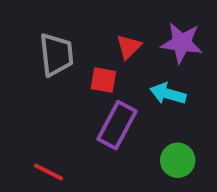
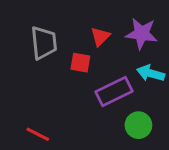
cyan arrow: (168, 94) -> (151, 73), moved
purple rectangle: (117, 125) -> (114, 92), moved, turned 36

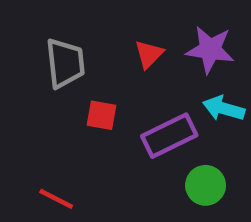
red square: (80, 63) -> (101, 115), moved

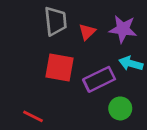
gray trapezoid: (65, 63) -> (55, 21), moved
red square: (101, 115) -> (59, 67), size x1.6

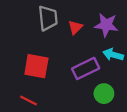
red square: (59, 67) -> (36, 66), moved

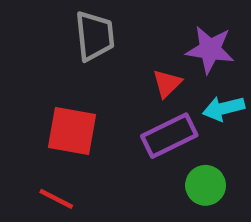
red triangle: (75, 27) -> (167, 84), moved
cyan arrow: (113, 55) -> (224, 108), turned -30

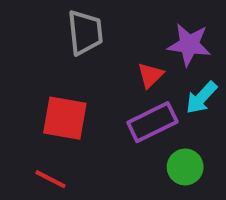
cyan arrow: (224, 108) -> (201, 98), turned -33

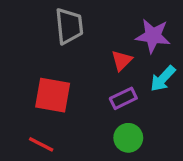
purple rectangle: (152, 122) -> (123, 98), size x0.7
green circle: (185, 167) -> (128, 138), moved

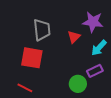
gray trapezoid: (69, 26) -> (42, 30), moved
purple rectangle: (123, 98) -> (95, 71), moved

